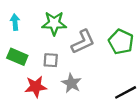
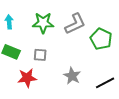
gray L-shape: (83, 42) -> (75, 24), moved
gray star: (71, 83) -> (72, 76), moved

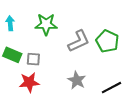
gray L-shape: (75, 24) -> (79, 41), moved
gray square: (40, 55) -> (33, 59), moved

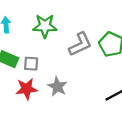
gray star: (77, 80) -> (57, 87), moved

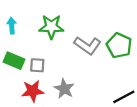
gray L-shape: (80, 44) -> (88, 45), turned 60

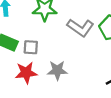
gray star: (64, 89) -> (57, 70), turned -30

